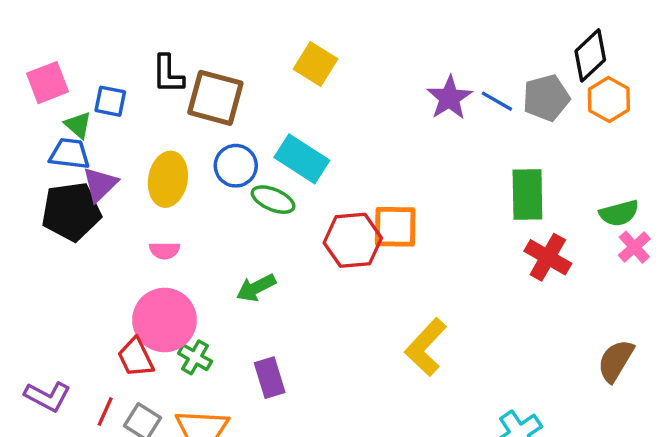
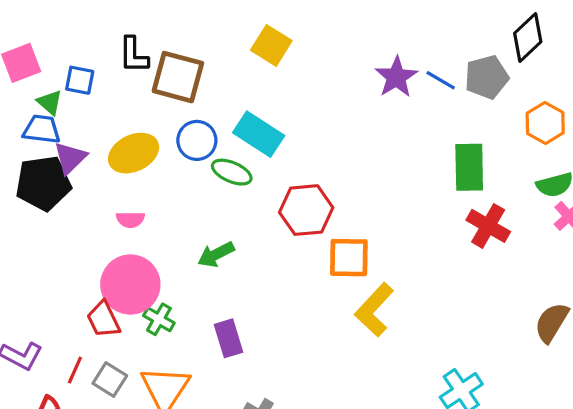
orange hexagon: (609, 100) -> (545, 123), moved
yellow ellipse: (168, 179) -> (134, 153), turned 54
orange square: (395, 227) -> (349, 258), moved

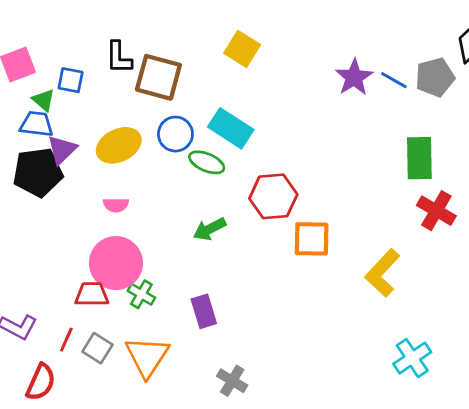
green arrow: (216, 254) -> (209, 229), moved
yellow L-shape: (374, 310) -> (382, 273), moved
red trapezoid: (103, 319) -> (92, 294), turned 116

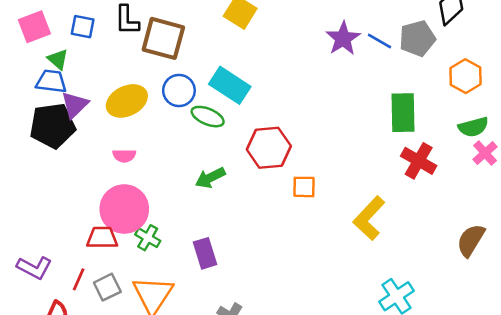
blue square: (71, 80) -> (83, 27), moved
orange square: (312, 239) -> (304, 187), size x0.7
gray square: (97, 348) -> (107, 287), turned 32

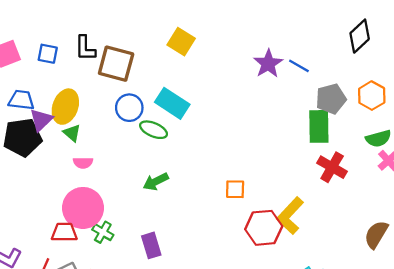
gray pentagon: (417, 38) -> (331, 99), moved
green triangle: (58, 59) -> (72, 133), moved
yellow ellipse: (127, 101) -> (65, 107), moved, turned -44
red hexagon: (269, 148) -> (264, 228), moved

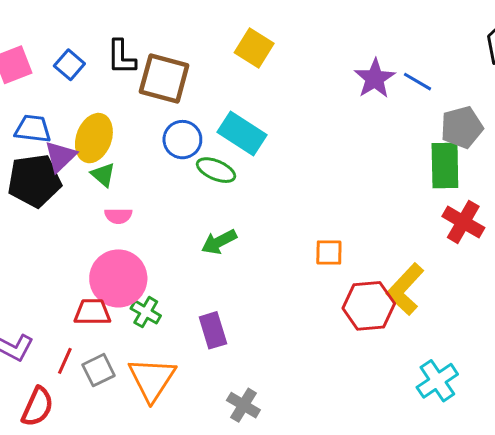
blue square: (48, 54) -> (69, 65), turned 30

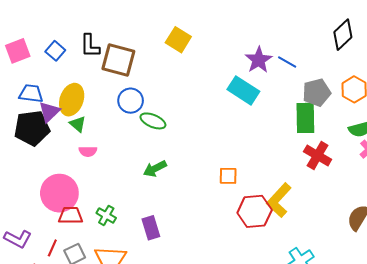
cyan rectangle: (242, 133) -> (243, 90), moved
pink circle: (118, 278) -> (59, 193), moved

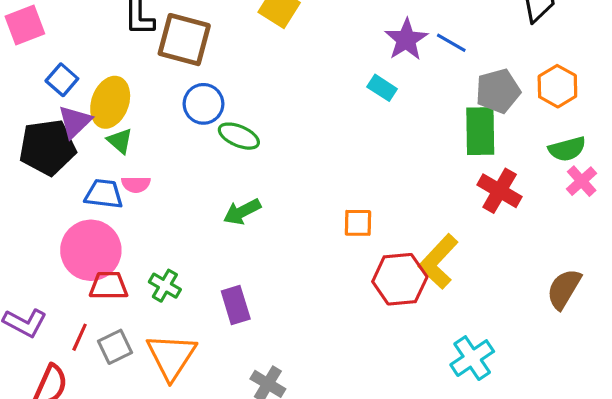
blue square: (55, 51) -> (62, 80), moved
cyan rectangle: (243, 90) -> (382, 88), size x0.6
blue trapezoid: (31, 94) -> (104, 194), moved

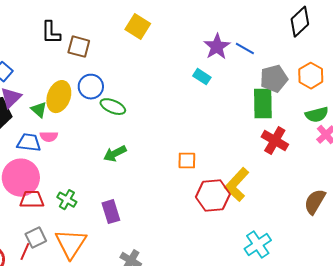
brown square: (184, 40) -> (79, 47), size x0.7
yellow ellipse: (110, 102) -> (59, 97), moved
red line: (80, 337) -> (25, 252), moved

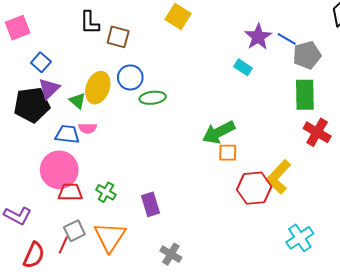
gray pentagon: (274, 79) -> (307, 55), moved
green ellipse: (113, 107) -> (153, 98), turned -30
green arrow: (115, 154) -> (219, 132), moved, size x1.4

